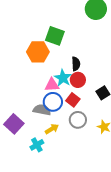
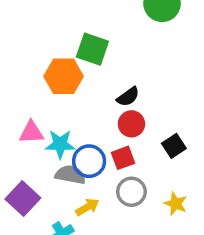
black semicircle: (76, 64) -> (128, 97), turned 56
cyan star: (63, 78) -> (60, 144), moved, turned -30
pink triangle: (52, 85) -> (31, 132), moved
red square: (73, 100) -> (123, 158), turned 32

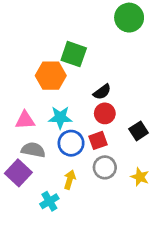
cyan star: (60, 144) -> (60, 117), moved
gray semicircle: (70, 175) -> (33, 150), moved
yellow arrow: (87, 207) -> (70, 180), turned -42

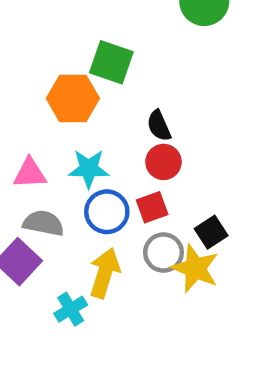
black semicircle: (102, 92) -> (159, 126), turned 102
black square: (139, 131) -> (211, 232), moved
yellow star: (140, 177) -> (195, 268), moved, size x1.5
yellow arrow: (70, 180) -> (105, 273), size x1.5

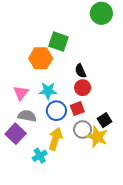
pink triangle: (30, 173) -> (21, 93), turned -49

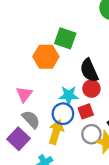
black semicircle: (80, 71) -> (89, 70), size x1.5
cyan star: (48, 91) -> (69, 95), moved
gray semicircle: (27, 116) -> (31, 119), turned 36
yellow arrow: (55, 139) -> (56, 132), moved

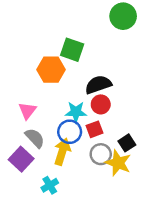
black semicircle: (89, 70) -> (98, 85), turned 95

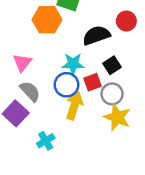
red circle: (101, 104) -> (126, 21), moved
black square: (127, 143) -> (112, 65), moved
yellow arrow: (62, 152) -> (74, 106), moved
gray circle: (101, 154) -> (112, 94), moved

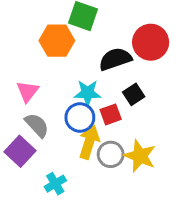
red circle: (126, 21) -> (151, 42), size x1.5
gray circle: (112, 94) -> (111, 154), moved

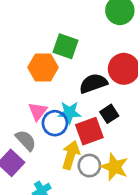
pink triangle: (28, 91) -> (38, 111), moved
red square: (111, 114) -> (89, 131), size x1.5
blue circle: (80, 117) -> (55, 123), moved

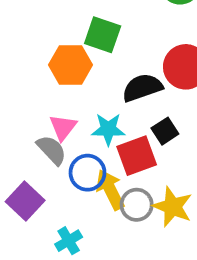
blue circle: (55, 123) -> (87, 173), moved
gray semicircle: (26, 140) -> (52, 150), moved
yellow arrow: (71, 155) -> (110, 190), turned -44

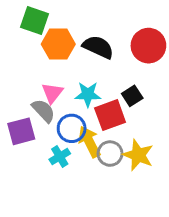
green square: (103, 35) -> (35, 20), moved
black semicircle: (142, 88) -> (98, 47), moved, turned 44
purple square: (25, 201) -> (21, 131), moved, turned 32
cyan cross: (69, 241) -> (60, 156), moved

